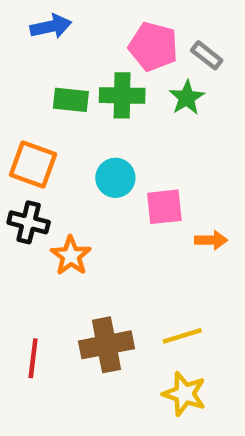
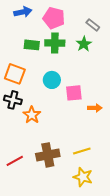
pink pentagon: (153, 46) -> (54, 18), moved
red line: (33, 358) -> (15, 161), turned 54

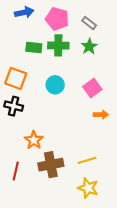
gray rectangle: (93, 25) -> (89, 23), moved
pink square: (74, 93) -> (92, 88), moved, turned -30
orange star: (32, 115) -> (34, 140), moved
red line: (15, 161) -> (16, 171), turned -48

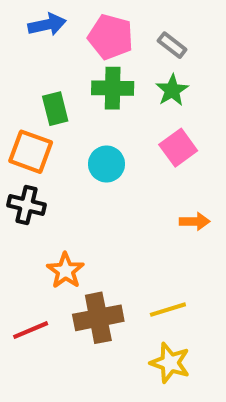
green rectangle: (34, 48) -> (55, 109), moved, turned 70
pink square: (92, 88) -> (178, 148), moved
red line: (16, 171) -> (31, 330), turned 54

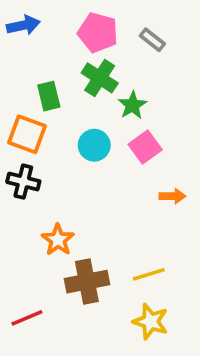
blue arrow: (47, 25) -> (23, 25), moved
green cross: (113, 88) -> (100, 78), turned 32
green star: (172, 90) -> (132, 105), moved
pink square: (178, 148) -> (145, 147), moved
red line: (31, 330) -> (27, 318), moved

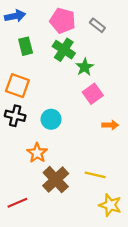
green rectangle: (49, 96) -> (26, 46), moved
cyan circle: (94, 145) -> (51, 119), moved
yellow line: (149, 274) -> (95, 175), turned 30
brown cross: (87, 282) -> (56, 180), turned -32
yellow star: (151, 322) -> (110, 205), moved

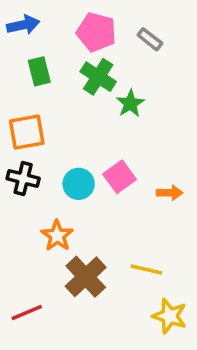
orange square: (17, 86) -> (27, 132), turned -30
pink square: (93, 94) -> (120, 177), moved

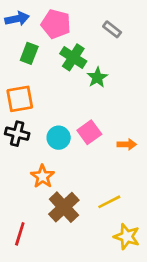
pink pentagon: (96, 32) -> (56, 24), moved
green rectangle: (39, 71) -> (29, 53), turned 35
yellow line: (146, 270) -> (109, 202), turned -40
red line: (27, 312) -> (20, 234), turned -50

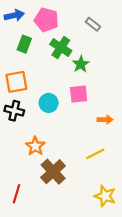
pink square: (89, 132) -> (79, 94), moved, turned 30
cyan circle: (59, 138) -> (49, 103), moved
yellow line: (109, 202) -> (95, 154), moved

